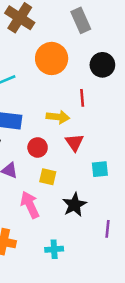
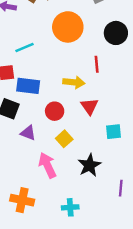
yellow square: (48, 177) -> (64, 139), turned 35

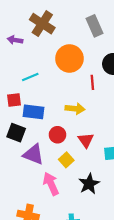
red line: (97, 64) -> (92, 82), moved
red triangle: (89, 106) -> (86, 140), moved
purple triangle: (28, 133) -> (34, 154), size x1.5

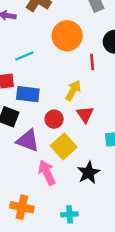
yellow arrow: (75, 109) -> (73, 91), turned -66
red triangle: (86, 140) -> (85, 114), moved
yellow square: (66, 160) -> (64, 146), size x1.5

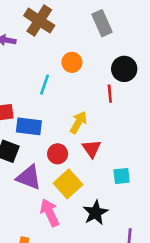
orange circle: (67, 36) -> (72, 62), size x0.6
cyan line: (24, 56) -> (44, 85), moved, turned -48
red line: (92, 62) -> (110, 94), moved

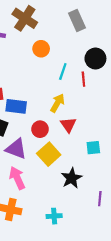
orange circle: (72, 62) -> (41, 49), moved
cyan line: (44, 85) -> (63, 72), moved
pink arrow: (50, 213) -> (17, 178), moved

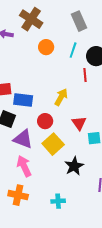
cyan line: (63, 72) -> (73, 50), moved
red triangle: (68, 125) -> (79, 123), moved

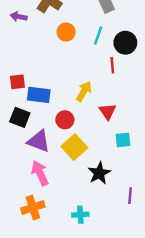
red triangle: (79, 123) -> (108, 111), moved
orange cross: (18, 195) -> (33, 208), turned -30

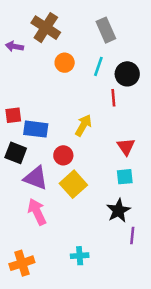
red triangle: (108, 111) -> (126, 147), moved
black star: (99, 173) -> (118, 211), moved
orange cross: (33, 208) -> (22, 263), moved

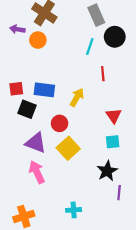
orange circle: (65, 63) -> (38, 40), moved
black circle: (127, 74) -> (115, 37), moved
blue rectangle: (36, 129) -> (44, 90), moved
black square: (16, 153) -> (27, 109), moved

